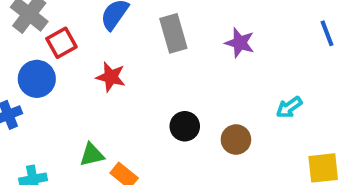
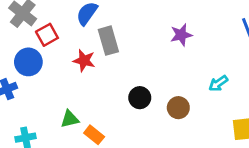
gray rectangle: (173, 33) -> (108, 41), moved
purple star: (240, 43) -> (181, 35), turned -30

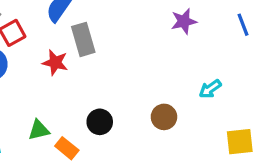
purple star: (181, 35) -> (184, 21), moved
black circle: (140, 98) -> (100, 122), moved

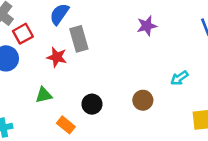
purple star: (184, 21) -> (147, 26), moved
green triangle: (39, 130) -> (44, 95), moved

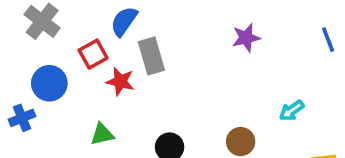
red square: (23, 34) -> (93, 54), moved

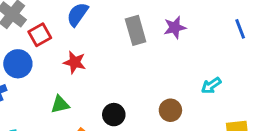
red square: (93, 54) -> (40, 35), moved
gray rectangle: (151, 56) -> (136, 30), moved

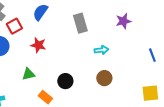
purple star: (175, 27) -> (123, 21), moved
blue line: (240, 29) -> (152, 55), moved
cyan arrow: (211, 86) -> (101, 50), moved, turned -152

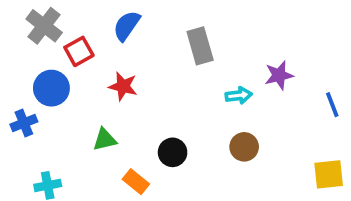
purple star: (123, 21) -> (279, 75), moved

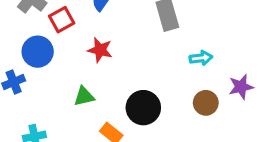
purple star: (279, 75) -> (241, 87), moved
black circle: (173, 152) -> (143, 108), size x1.4

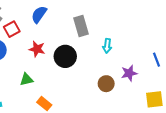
cyan arrow: (201, 58) -> (107, 46), moved, turned 104
black circle: (143, 108) -> (65, 56), moved

